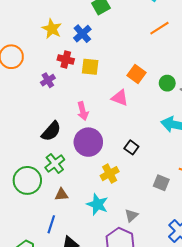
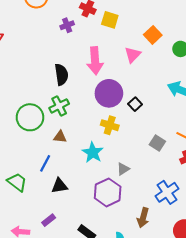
pink triangle: (120, 98) -> (133, 55), turned 42
pink arrow: (83, 111) -> (95, 61), size x1.5
black semicircle: (51, 131) -> (61, 75), turned -60
purple circle: (88, 142) -> (109, 93), moved
yellow cross: (110, 174) -> (110, 125), turned 36

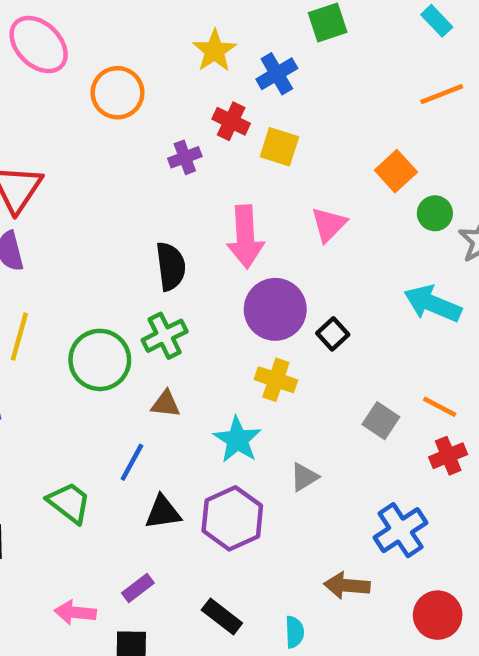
orange square: (153, 35) -> (396, 171), moved
purple hexagon: (108, 192) -> (232, 518), moved
brown arrow: (143, 218) -> (347, 585), turned 78

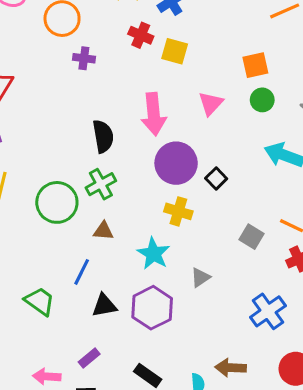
purple cross: (185, 157) -> (84, 58), moved, turned 30
orange square: (396, 171) -> (255, 65), turned 32
green circle: (435, 213) -> (262, 100), moved
brown arrow: (347, 585) -> (231, 368), moved

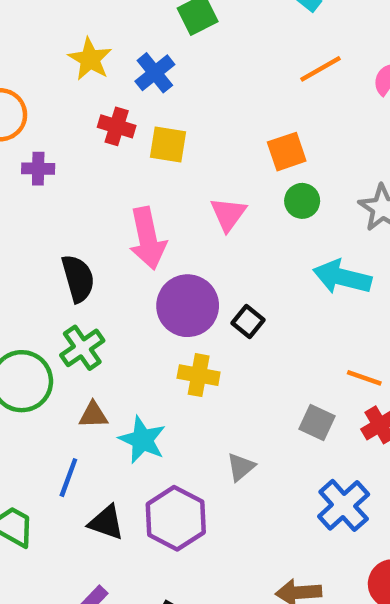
gray square: (252, 237) -> (317, 422), moved
cyan star: (153, 254) -> (142, 440), moved
black triangle: (104, 305) -> (106, 522), turned 36

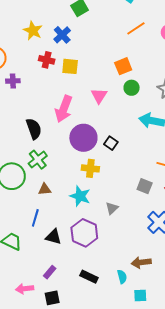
pink arrow: (148, 238) -> (64, 109), turned 36
cyan star: (142, 440) -> (80, 196), moved

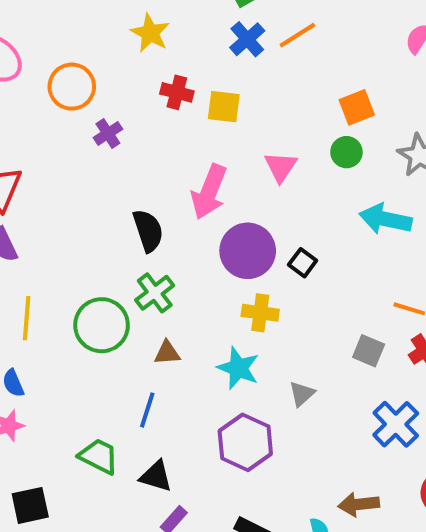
orange line: (136, 28) -> (297, 35), moved
blue cross: (62, 35) -> (247, 39), moved
orange square: (123, 66) -> (357, 107), moved
purple cross: (13, 81) -> (108, 133), turned -32
black triangle: (53, 237) -> (156, 476), moved

